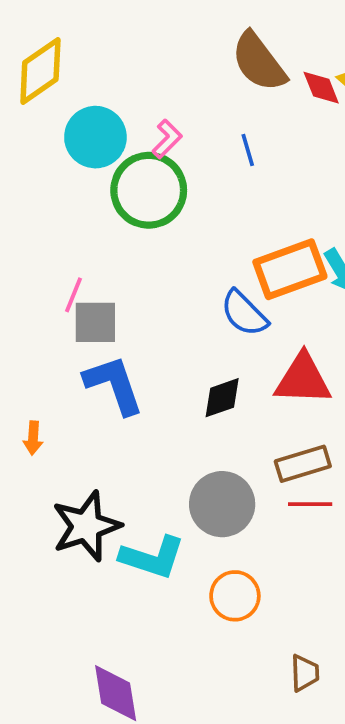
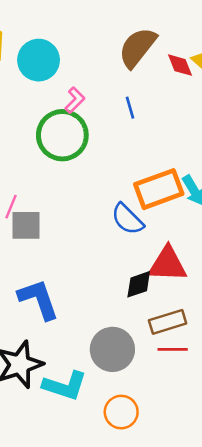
brown semicircle: (259, 62) -> (137, 48), turned 75
cyan circle: (95, 137) -> (39, 60), moved
blue L-shape: (114, 385) -> (39, 299), moved
black diamond: (222, 398) -> (139, 284), moved

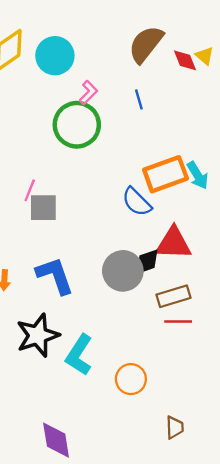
gray circle: (112, 349) -> (123, 271), moved
cyan L-shape: (65, 386) -> (79, 355), turned 105

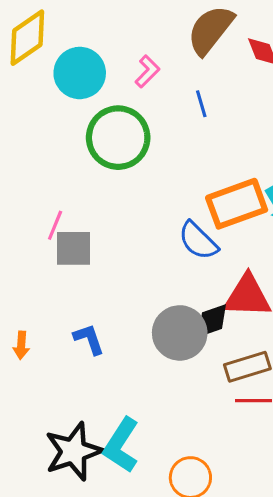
cyan circle: (55, 56) -> (80, 73), moved
pink L-shape: (88, 93) -> (147, 71), moved
blue L-shape: (55, 276) -> (89, 339), size x0.6
black star: (38, 335) -> (74, 451), moved

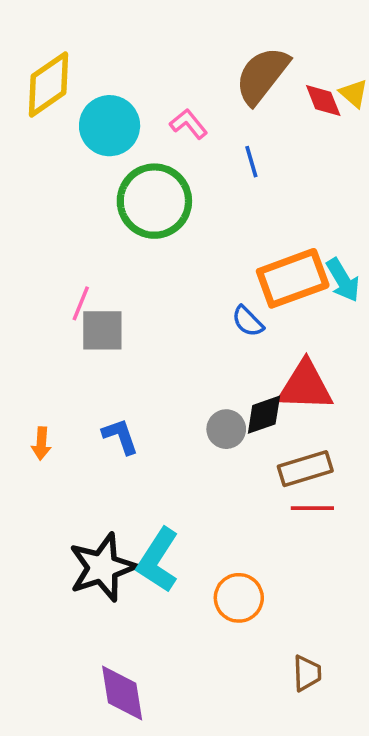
pink L-shape: (147, 71) -> (189, 124), turned -84
blue semicircle: (198, 241) -> (248, 321), size x0.7
gray circle: (180, 333) -> (226, 429), size x0.6

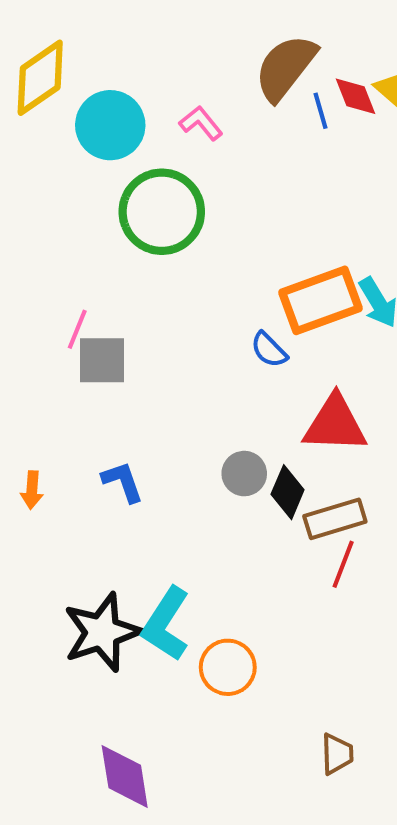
blue line: (251, 162) -> (321, 111), moved
black diamond: (264, 415) -> (288, 492), moved, turned -48
red line: (312, 508) -> (343, 564), turned -69
orange circle: (239, 598) -> (228, 667), moved

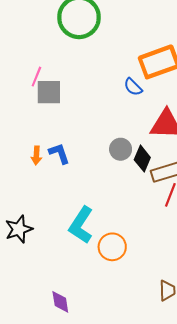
orange arrow: (32, 490) -> (36, 155), moved
black star: (102, 632) -> (19, 229), moved, size x0.7
purple diamond: (125, 777) -> (60, 302), size x0.7

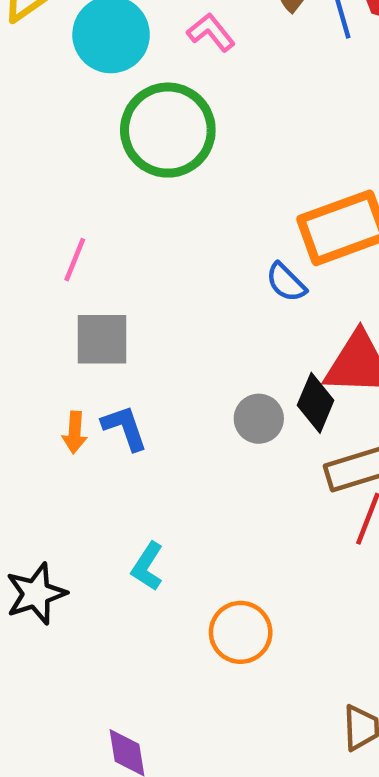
gray square: (49, 92) -> (102, 339), moved
black diamond: (142, 159) -> (316, 403), moved
cyan L-shape: (81, 225) -> (147, 566), moved, size x0.6

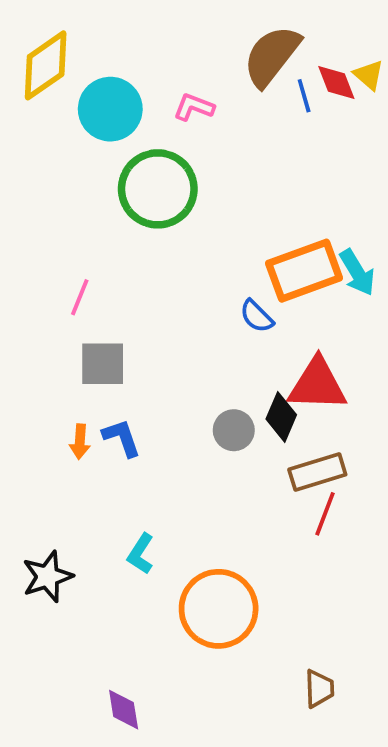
pink L-shape: (211, 32) -> (194, 107), turned -30
orange circle: (241, 632) -> (219, 609), size x1.5

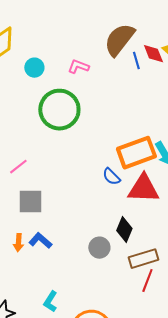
cyan circle: (110, 109) -> (34, 68), size x0.6
pink line: (80, 297) -> (18, 167), turned 30
red triangle: (317, 385) -> (143, 189), moved
gray circle: (234, 430) -> (99, 248), moved
blue L-shape: (122, 438) -> (40, 241), turned -30

